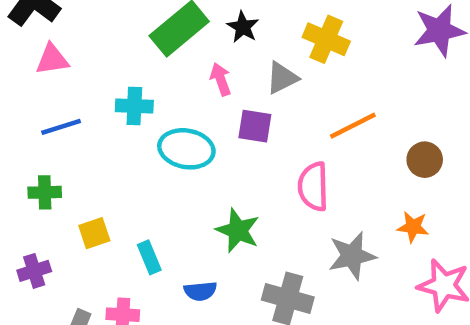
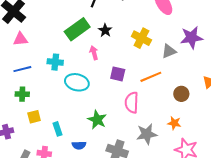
gray triangle: (282, 78) -> (169, 51), moved
purple square: (255, 126) -> (118, 74), moved
green cross: (45, 192) -> (22, 94), moved

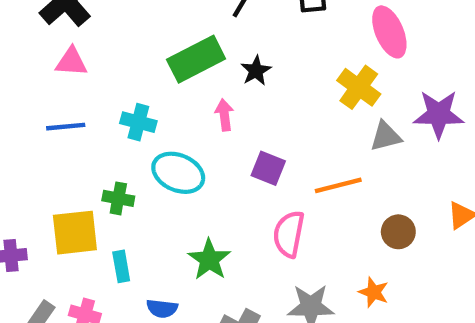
yellow cross: (141, 38) -> (359, 87), moved
green cross: (22, 94) -> (118, 198), moved
yellow square: (34, 117) -> (75, 233), size x1.6

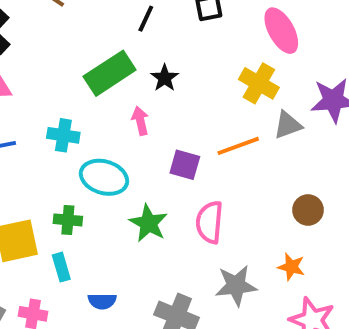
orange line: (338, 185) -> (238, 146), moved
green cross: (118, 198) -> (68, 220), moved
green star: (209, 259) -> (149, 223), moved

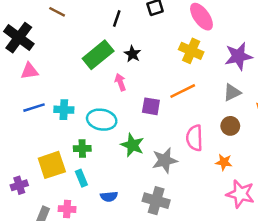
gray triangle: (288, 125) -> (232, 93), moved
cyan cross: (63, 135) -> (64, 110), moved
pink semicircle: (209, 222) -> (194, 138), moved
gray star: (236, 286) -> (165, 160), moved

